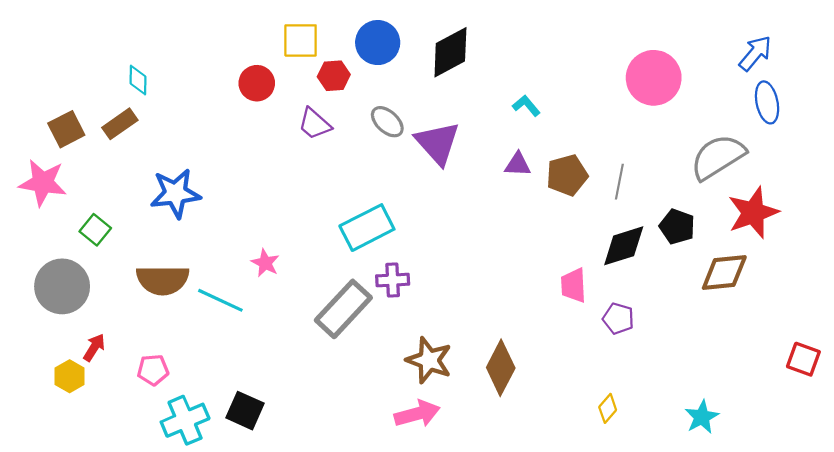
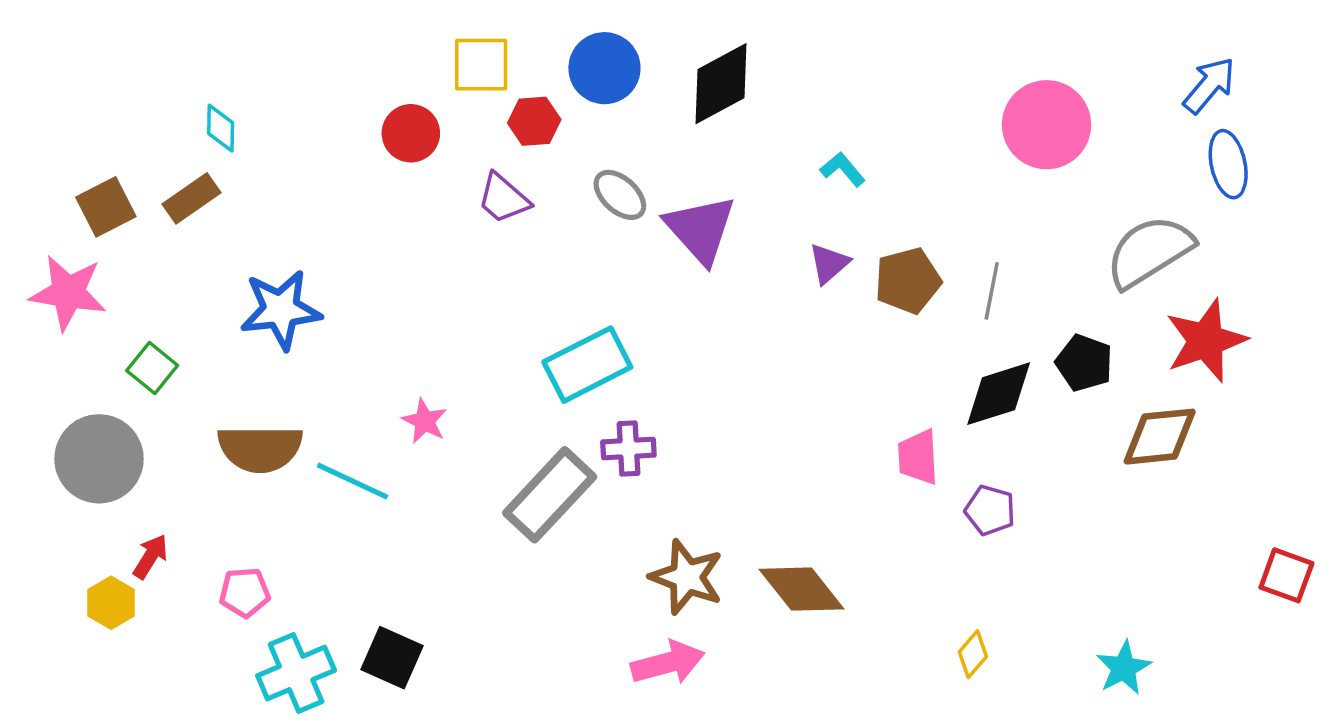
purple triangle: (518, 164) -> (829, 263), turned -44
brown diamond: (501, 368) -> (802, 589), turned -66

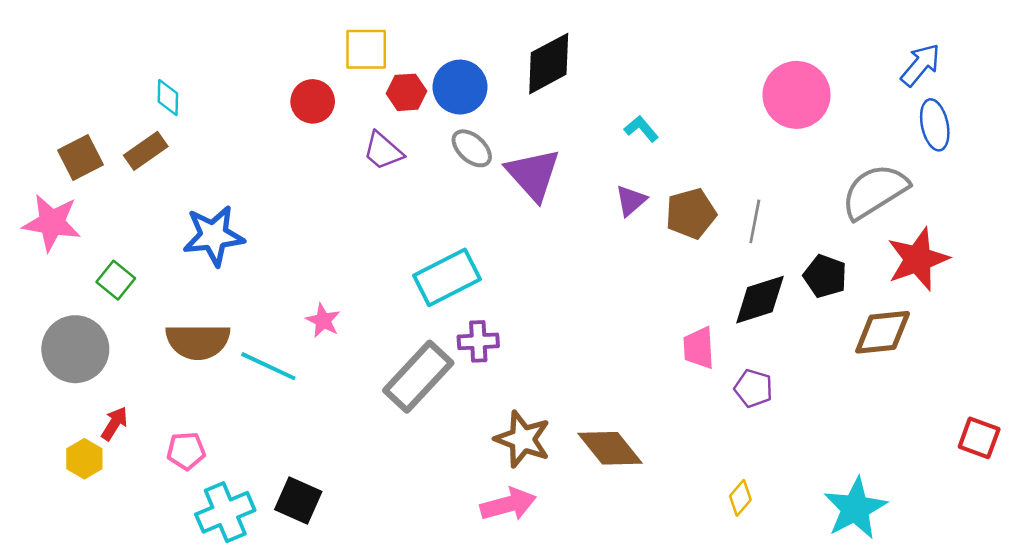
blue circle: (604, 68) -> (460, 87), moved
cyan star: (1124, 668) -> (855, 508), size x1.5

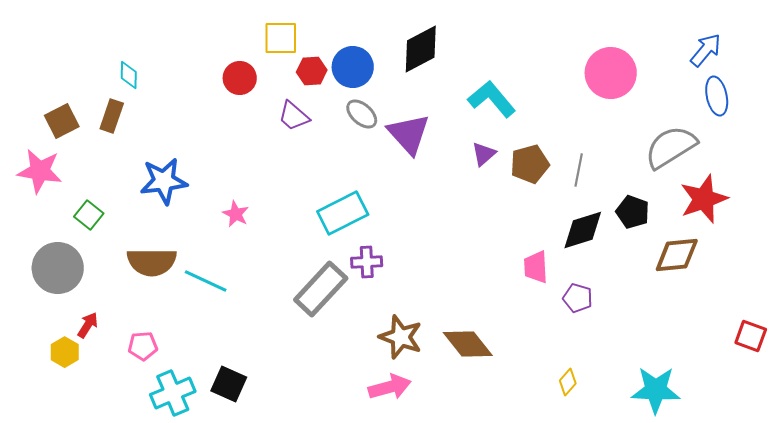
cyan L-shape: (641, 129) -> (492, 99), size x1.8
brown rectangle: (146, 151) -> (112, 116), turned -36
pink star: (323, 320) -> (236, 214), moved
cyan star: (855, 508) -> (656, 390), turned 30

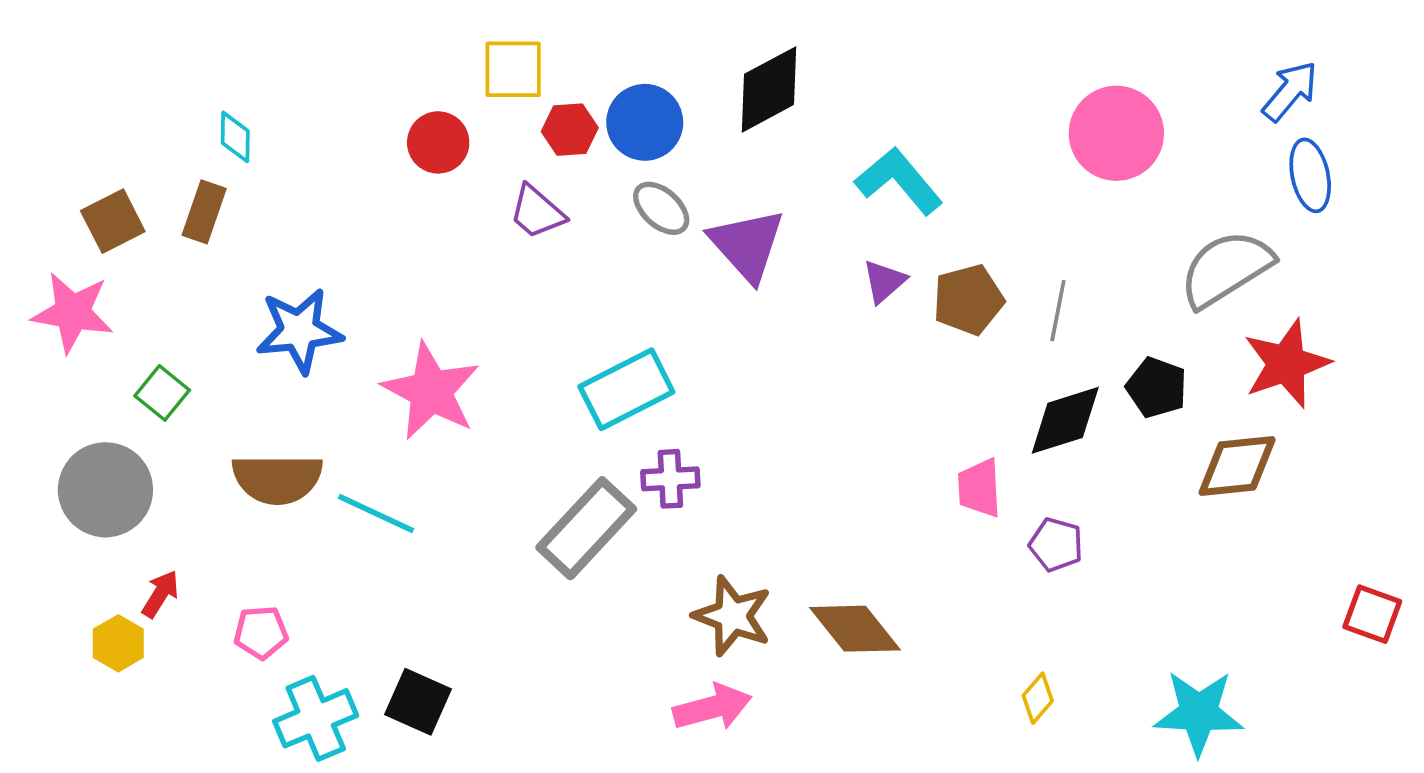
pink star: (236, 214) -> (431, 391), size x2.0

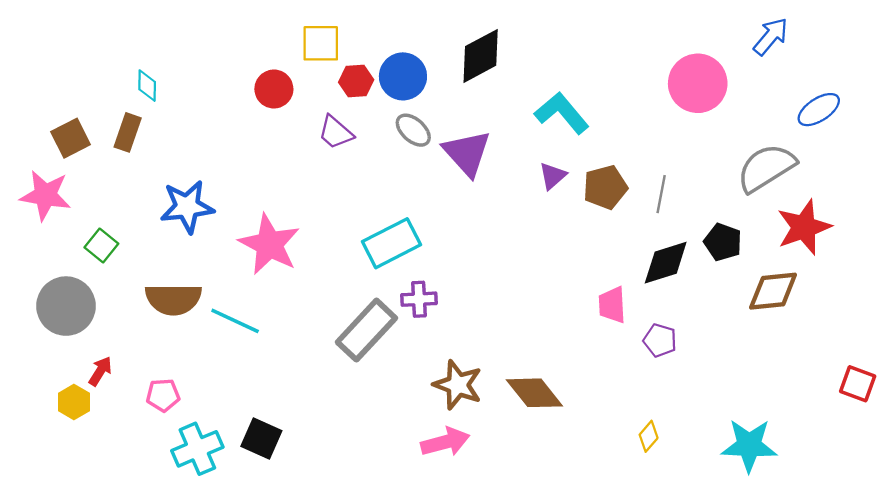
blue arrow: (1290, 91) -> (771, 36), moved
blue ellipse: (1310, 175) -> (819, 110), turned 69

